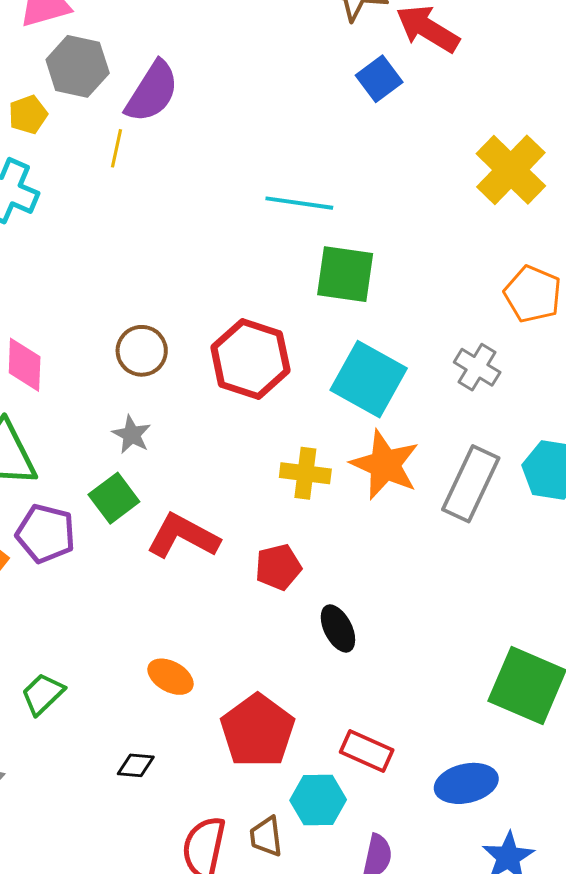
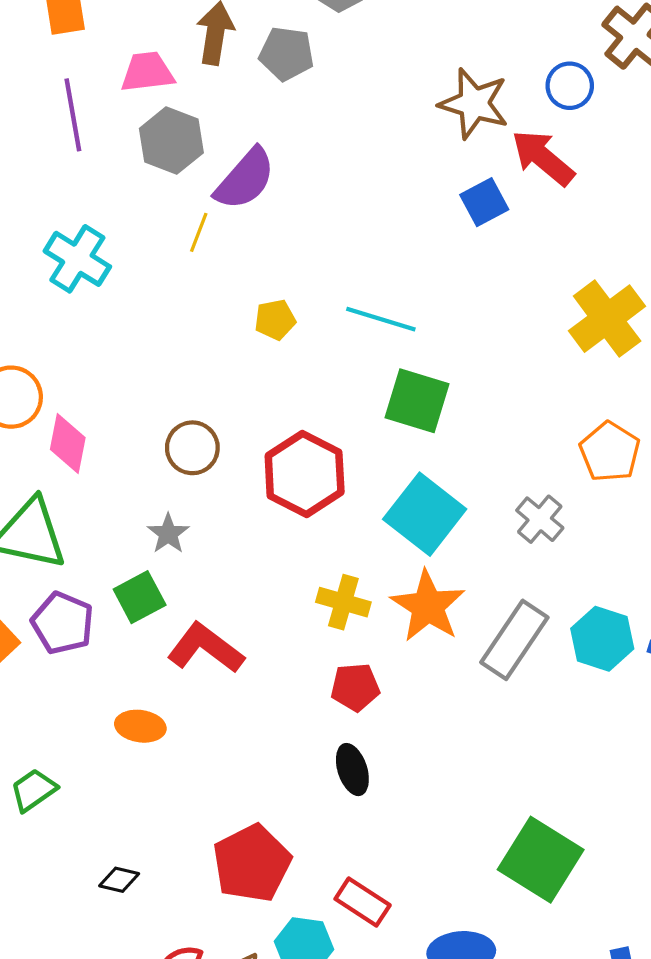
yellow pentagon: (28, 115) -> (275, 320), moved
red pentagon: (278, 567) -> (355, 687), moved
orange ellipse: (170, 677) -> (140, 726), moved, turned -30

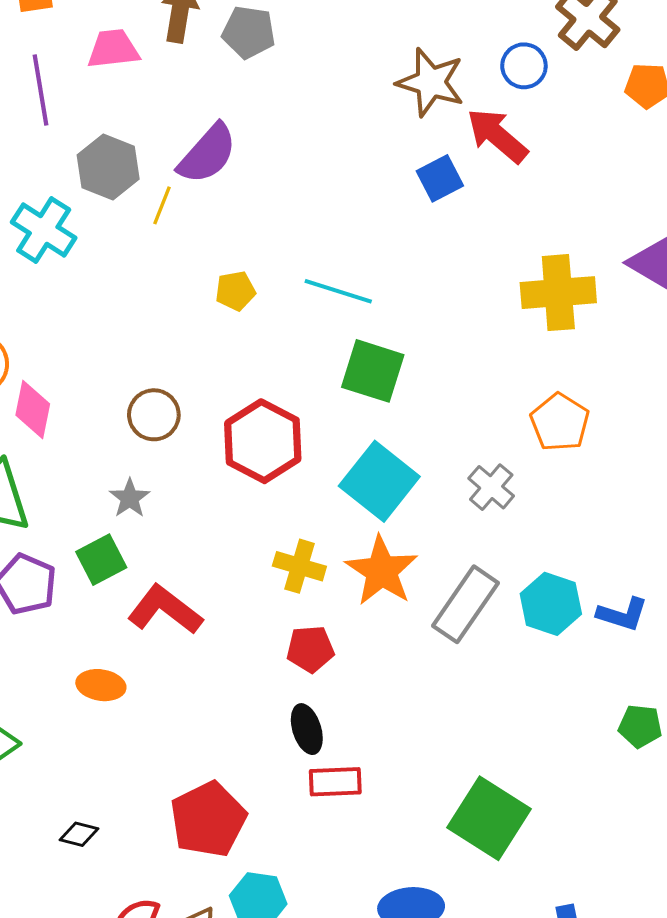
gray hexagon: (171, 141) -> (108, 167), moved
yellow cross: (607, 319) -> (558, 293), turned 32
red rectangle: (363, 902) -> (335, 782), moved, turned -36

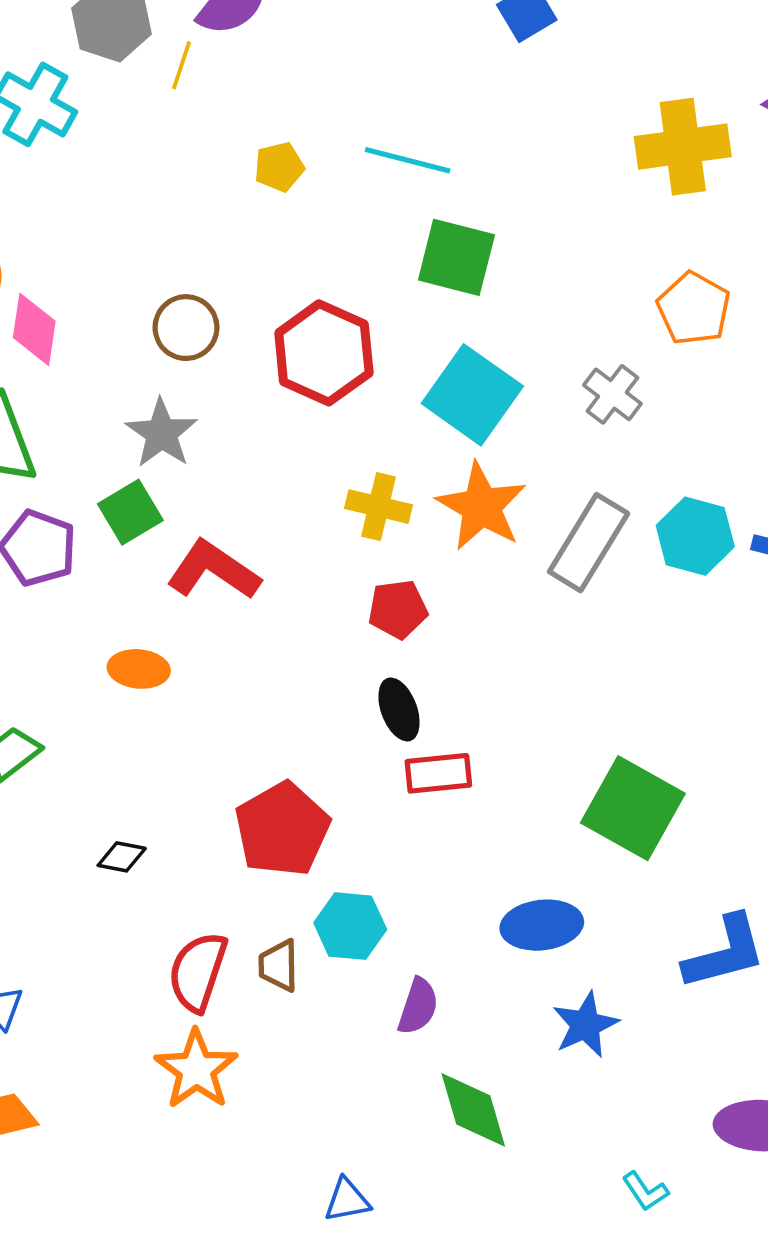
gray star: (130, 498) -> (162, 433), size x1.4

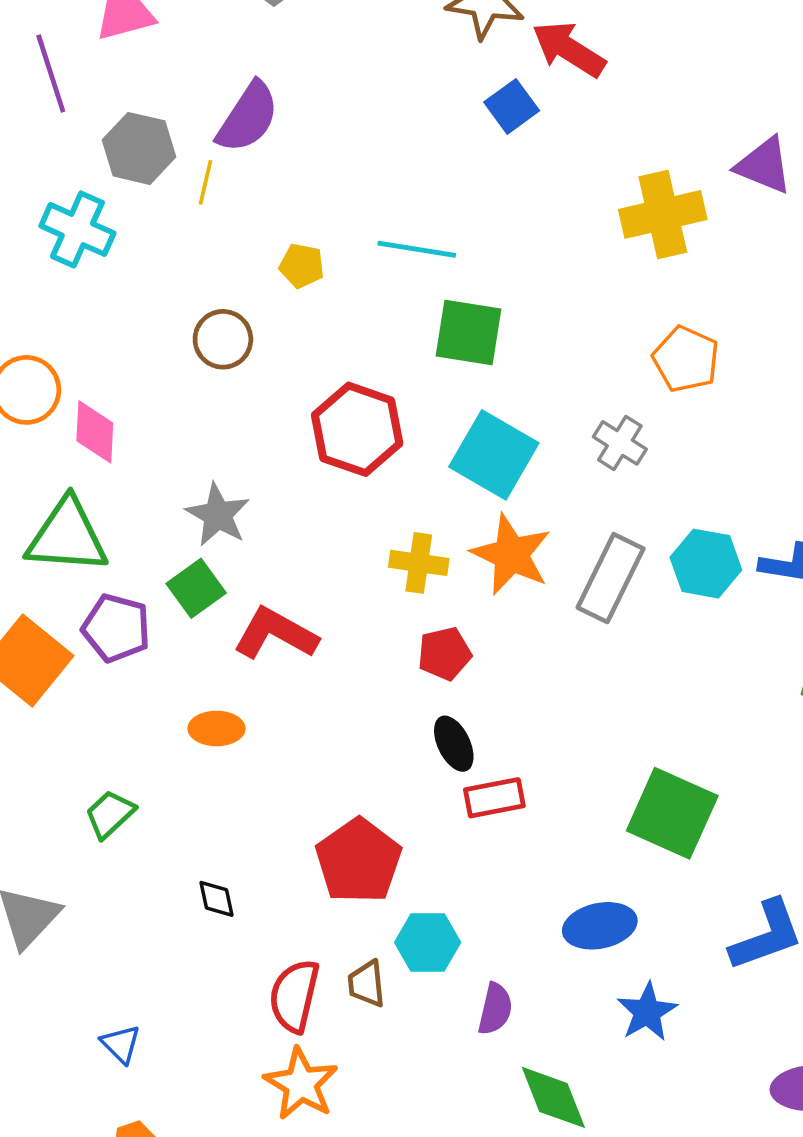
yellow pentagon: (279, 167) -> (302, 266), turned 30
brown circle: (186, 328) -> (223, 339), moved
black diamond: (122, 857) -> (217, 899), turned 72

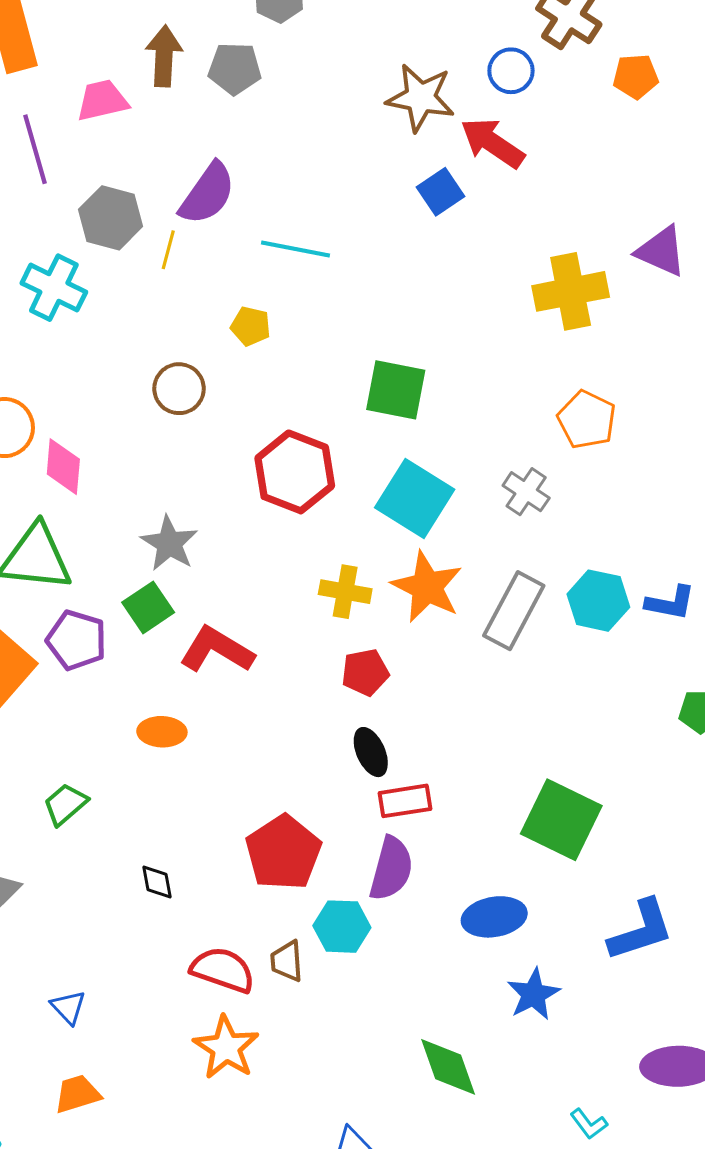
cyan line: (417, 249) -> (296, 249), moved
red semicircle: (294, 996) -> (223, 970), turned 94
purple semicircle: (495, 1009) -> (391, 869), moved, size x1.4

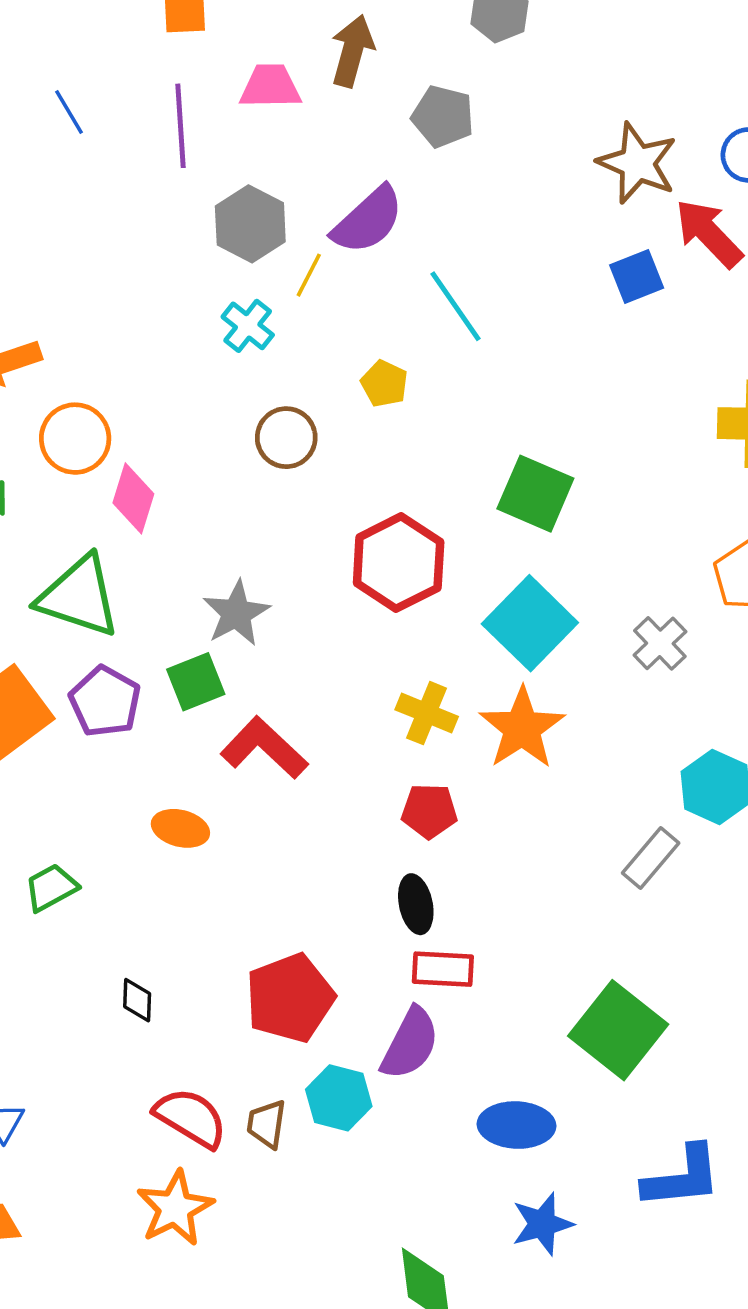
gray pentagon: (235, 69) -> (443, 117), moved
cyan line: (296, 249) -> (455, 306), turned 32
cyan cross: (54, 288) -> (248, 326), moved, size x0.7
gray rectangle: (514, 611) -> (651, 858), moved, size x0.7

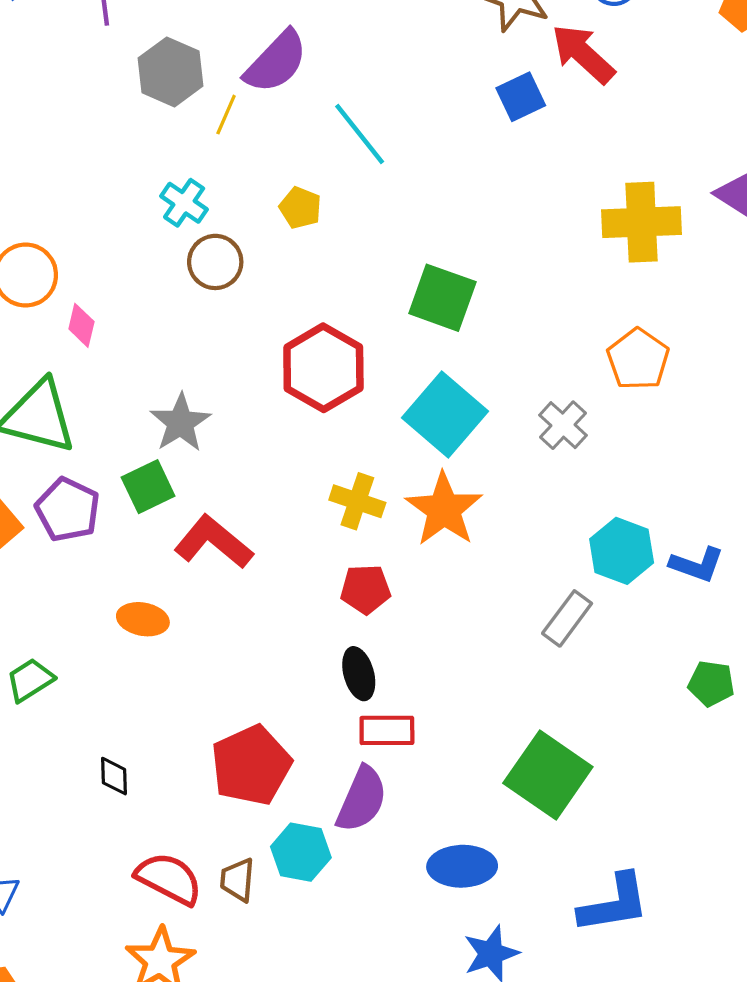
cyan cross: (248, 326) -> (184, 203), moved
pink diamond: (133, 498) -> (81, 325), size x0.7

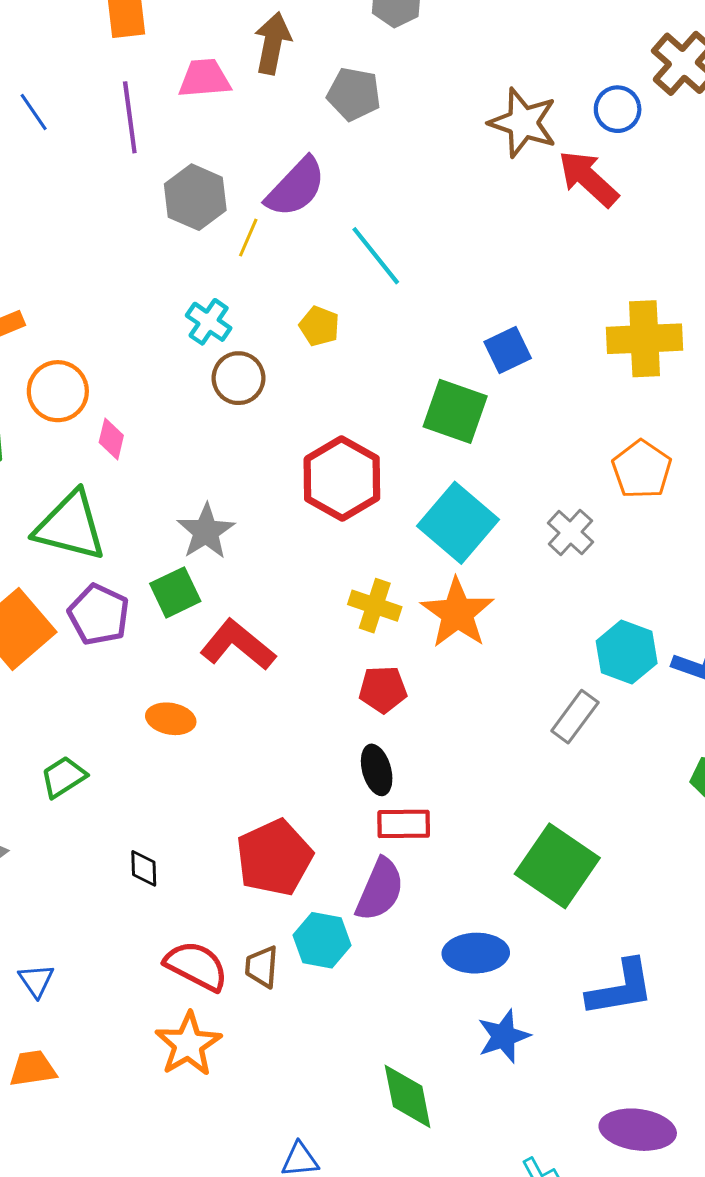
blue square: (521, 97) -> (508, 350), moved

